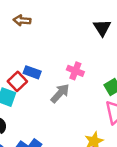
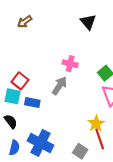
brown arrow: (22, 20) -> (25, 22), moved, turned -32
blue rectangle: (32, 72) -> (32, 103), moved

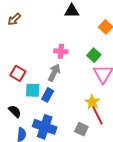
black triangle: (88, 22) -> (72, 11), turned -42
cyan square: (13, 96) -> (33, 90), moved
blue rectangle: (32, 103) -> (48, 95), moved, turned -64

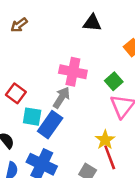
pink cross: (61, 51) -> (73, 72), size x1.5
blue rectangle: (48, 95) -> (50, 125), size x1.5

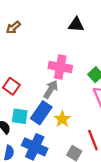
cyan square: (32, 117) -> (20, 116), moved
yellow star: (105, 140) -> (62, 119), moved

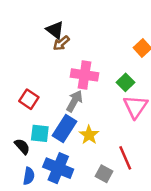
black triangle: (76, 25) -> (55, 30), moved, turned 35
brown arrow: (13, 27) -> (61, 43), moved

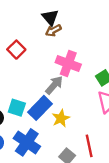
red square: (29, 99) -> (16, 50), moved

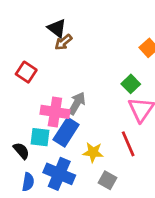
pink cross: (68, 63) -> (55, 112), moved
yellow star: (61, 118) -> (93, 152), moved, turned -30
red line: (89, 146) -> (128, 144), moved

